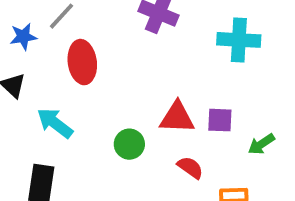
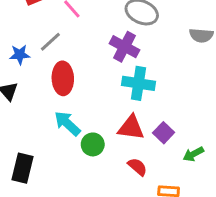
cyan cross: (239, 40) -> (138, 83), moved
purple square: (220, 120) -> (164, 133), turned 36
cyan arrow: (55, 123) -> (67, 123), moved

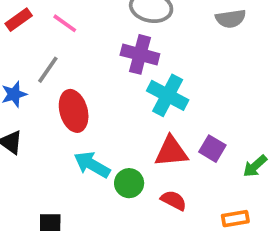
cyan cross: (138, 83) -> (168, 95), turned 32
red semicircle: (137, 167) -> (174, 200), moved

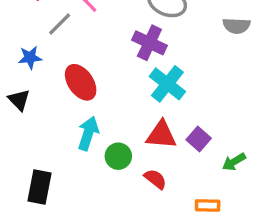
gray line: (48, 70) -> (60, 24), moved
red ellipse: (74, 111) -> (81, 82), turned -30
cyan arrow: (92, 165) -> (88, 133), turned 68

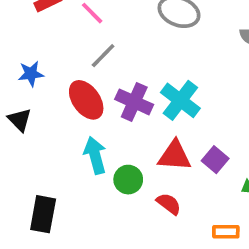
gray line: (60, 24) -> (103, 56), moved
purple cross: (149, 43) -> (134, 102), moved
cyan arrow: (88, 133) -> (95, 155), turned -32

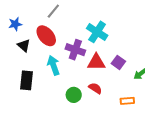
purple cross: (134, 102) -> (75, 50), moved
black triangle: (20, 120) -> (24, 45), moved
green circle: (128, 180) -> (74, 95), moved
black rectangle: (43, 214) -> (26, 80), moved

